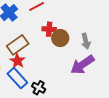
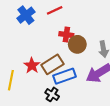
brown rectangle: (18, 45) -> (52, 64), moved
blue rectangle: (17, 78) -> (65, 76), moved, turned -70

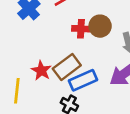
brown circle: (77, 44) -> (100, 26), moved

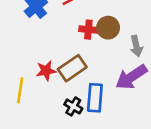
red star: (41, 71) -> (46, 71), turned 30
blue rectangle: (83, 80) -> (95, 98), moved, turned -64

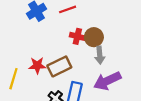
gray arrow: (136, 46) -> (100, 55), moved

